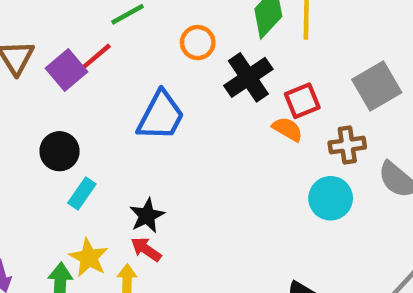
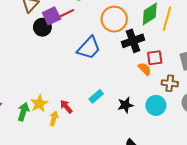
orange circle: (198, 43) -> (114, 19), size x1.6
black circle: (60, 151) -> (42, 27), moved
cyan rectangle: (82, 194) -> (96, 96), moved
black star: (147, 216) -> (125, 105), moved

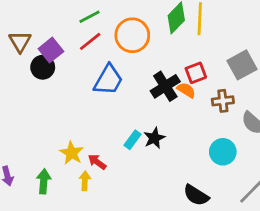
red line: (65, 14) -> (90, 41), moved
black cross: (133, 41) -> (165, 86), moved
yellow star: (39, 104) -> (72, 153), moved
black star: (125, 105) -> (154, 138), moved
cyan circle: (156, 105) -> (223, 152), moved

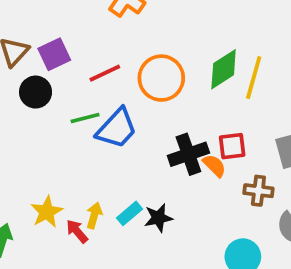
green line: (90, 17) -> (85, 118), moved
purple square: (51, 50) -> (54, 54), moved
yellow arrow: (85, 181) -> (94, 215), moved

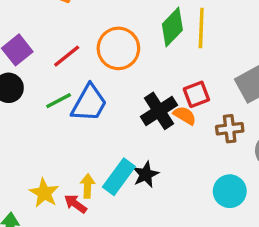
cyan rectangle: (130, 213) -> (119, 177), size x1.5

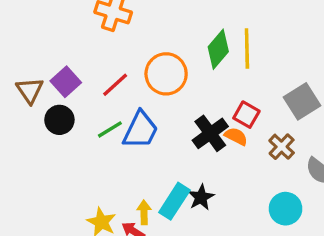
red square: (196, 94) -> (246, 115), turned -36
brown cross: (230, 129) -> (282, 147), turned -36

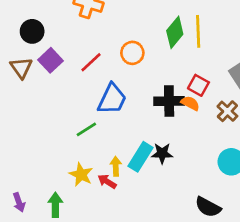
orange circle: (166, 74) -> (132, 53), size x0.7
black circle: (59, 120) -> (32, 31), moved
green line: (110, 129) -> (86, 129), moved
black cross: (210, 133) -> (169, 101), turned 36
black star: (201, 197) -> (162, 153), turned 30

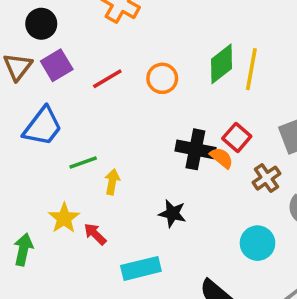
blue trapezoid: (112, 99) -> (43, 127), moved
cyan rectangle: (141, 157) -> (141, 268), moved, turned 32
yellow arrow: (116, 166) -> (112, 182), moved

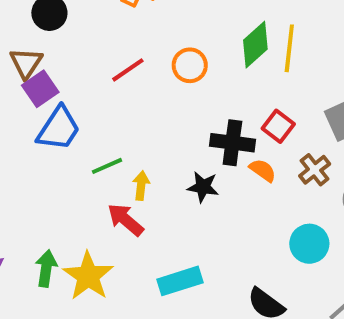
purple square: (57, 65) -> (40, 89), moved
orange semicircle: (222, 158) -> (263, 170), moved
black star: (172, 214) -> (203, 187), moved
yellow star: (64, 218) -> (88, 276), moved, size x1.4
red arrow: (95, 234) -> (125, 220), moved, size x1.4

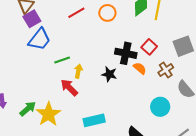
green arrow: (46, 268) -> (28, 109), turned 36

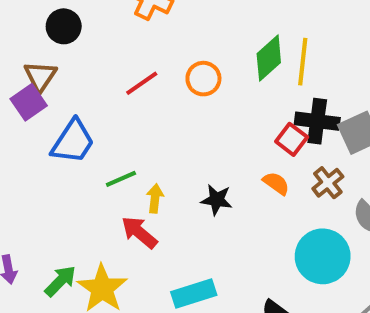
purple square: (32, 19) -> (29, 102), moved
black cross: (126, 53) -> (317, 121), moved
cyan circle: (160, 107) -> (323, 256), size x1.4

